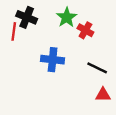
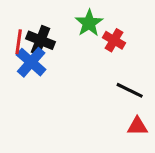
black cross: (27, 17) -> (40, 40), moved
blue cross: (53, 60) -> (31, 62), moved, turned 35

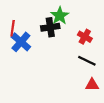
black cross: (40, 40) -> (50, 27), moved, turned -30
red cross: (114, 40) -> (85, 37), moved

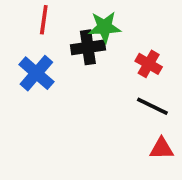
green star: (60, 16) -> (105, 27), turned 30
red line: (13, 28) -> (44, 20), moved

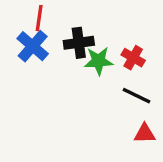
green star: (105, 27) -> (99, 61), moved
blue cross: (36, 73) -> (33, 46), moved

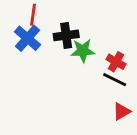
red cross: (133, 58) -> (116, 62), moved
red triangle: (145, 133) -> (121, 111), turned -30

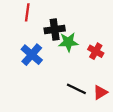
blue cross: (28, 38) -> (32, 55), moved
black line: (115, 80) -> (76, 89), moved

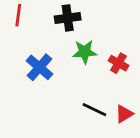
red line: (27, 12) -> (18, 15), moved
black cross: (55, 30) -> (68, 18), moved

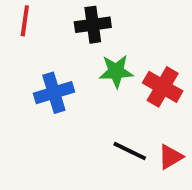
red cross: (118, 63) -> (163, 87), size x1.4
blue cross: (39, 67) -> (54, 93), turned 32

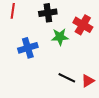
red cross: (163, 87) -> (83, 25), moved

